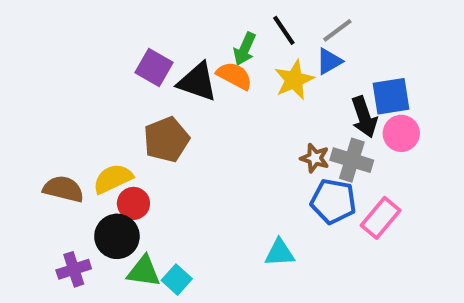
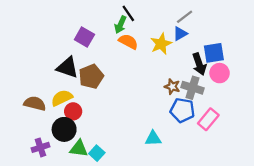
black line: (284, 30) -> (128, 13), moved
green arrow: (245, 49) -> (120, 25), moved
black triangle: (197, 82) -> (67, 67), moved

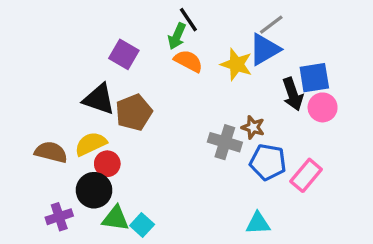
blue triangle: (180, 34) -> (265, 49), size x1.5
yellow star: (161, 44) -> (236, 64), turned -30
gray cross: (193, 88) -> (225, 142), moved
cyan triangle: (153, 138) -> (258, 223), moved

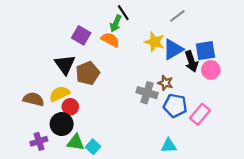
blue triangle: (265, 49) -> (173, 49), moved
orange semicircle: (188, 61) -> (110, 40), moved
black triangle: (99, 99) -> (65, 65), turned 35

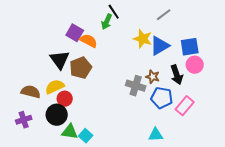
orange semicircle: (110, 40) -> (89, 41), moved
black arrow: (191, 61) -> (177, 75), moved
purple cross: (39, 141) -> (24, 120), moved

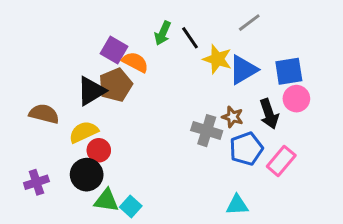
black line: (114, 12) -> (190, 38), moved
black triangle: (60, 60) -> (91, 91), turned 35
brown pentagon: (81, 68) -> (115, 85), moved
brown semicircle: (31, 92) -> (44, 114), moved
blue pentagon: (162, 98) -> (246, 149), turned -30

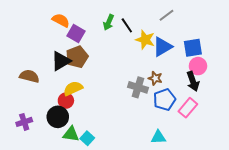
orange semicircle: (135, 62) -> (61, 20), moved
black arrow: (269, 114) -> (193, 81), moved
yellow semicircle: (84, 132) -> (73, 88), moved

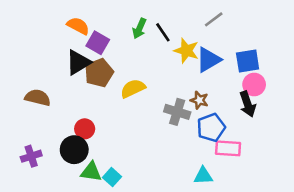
black triangle: (61, 61) -> (78, 62), moved
yellow semicircle: (73, 88) -> (133, 88), moved
pink rectangle: (188, 108) -> (228, 148), moved, turned 54

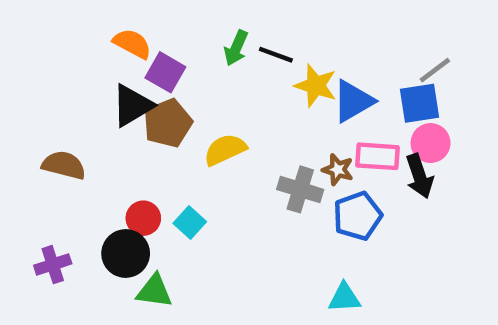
gray line: (214, 19) -> (435, 70), moved
black line: (163, 32) -> (276, 55), turned -36
pink rectangle: (228, 148) -> (377, 156), moved
cyan square: (112, 177) -> (190, 223), moved

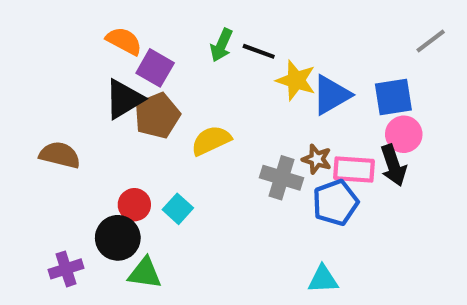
gray line: (435, 70) -> (431, 41), moved
pink rectangle: (377, 156) -> (354, 169), moved
purple cross: (53, 265) -> (66, 269), moved

